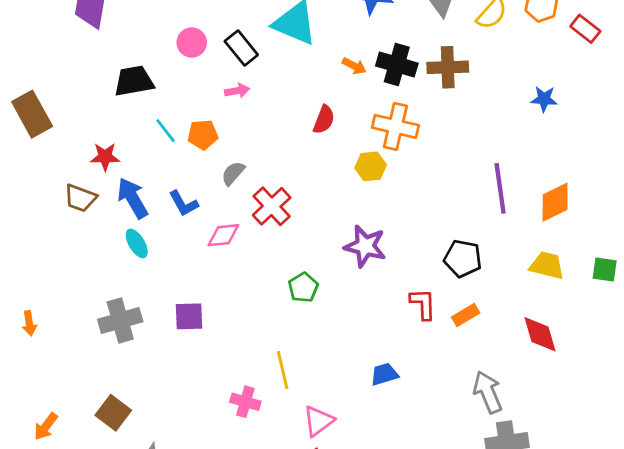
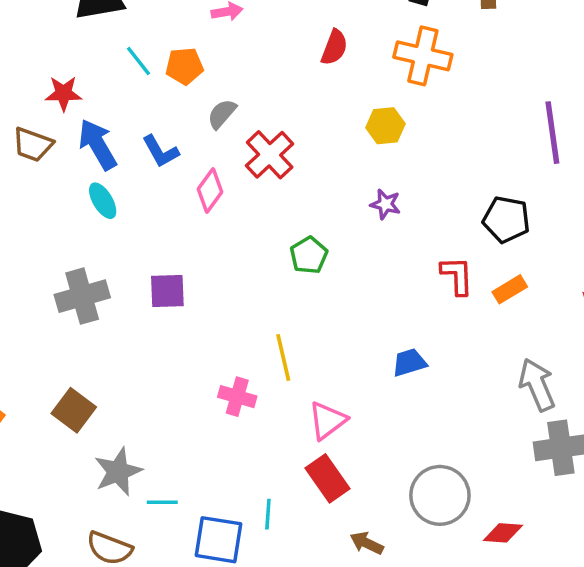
yellow hexagon: (371, 166) -> (385, 126), moved
pink diamond: (223, 235) -> (210, 190), turned -48
purple star: (365, 246) -> (385, 204), size x0.6

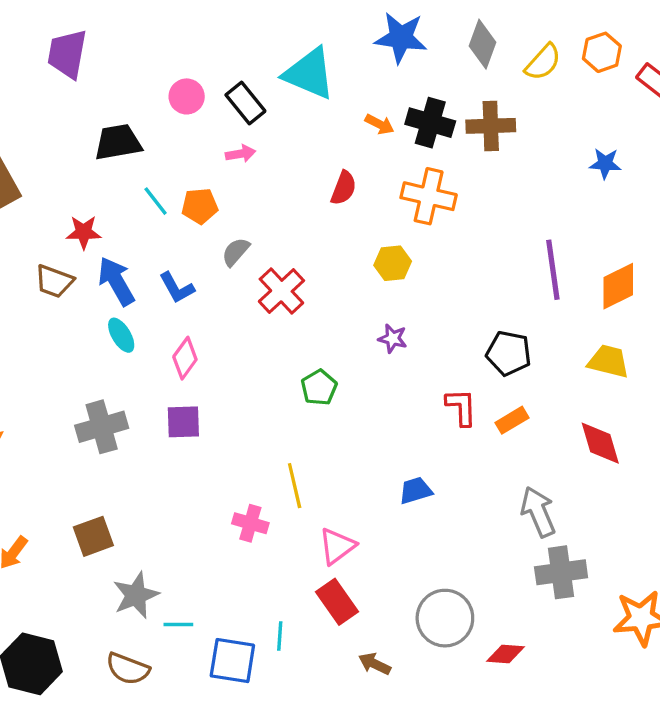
pink diamond: (210, 190) -> (185, 358), moved
brown square: (74, 410) -> (93, 536), turned 33

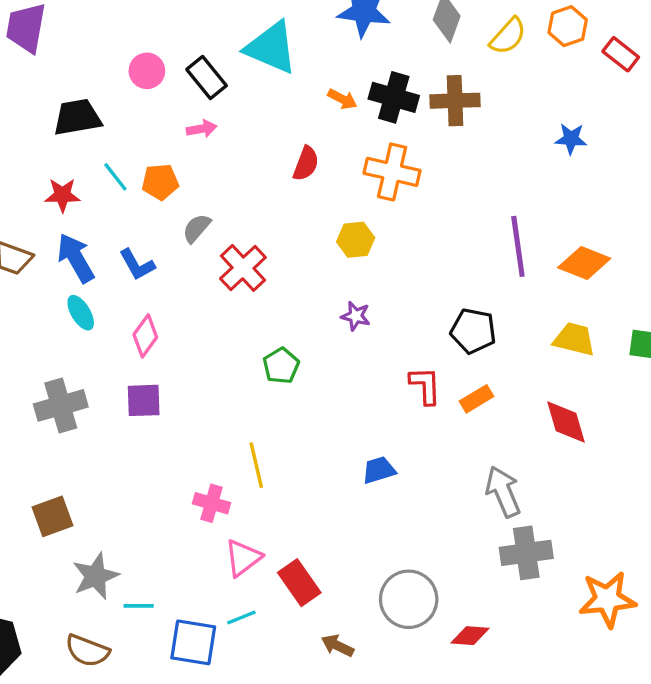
red star: (84, 232) -> (62, 195), moved
orange diamond: (618, 286) -> (584, 263), turned 48
pink triangle: (337, 546) -> (243, 558), moved
cyan line: (280, 636) -> (241, 617), turned 64

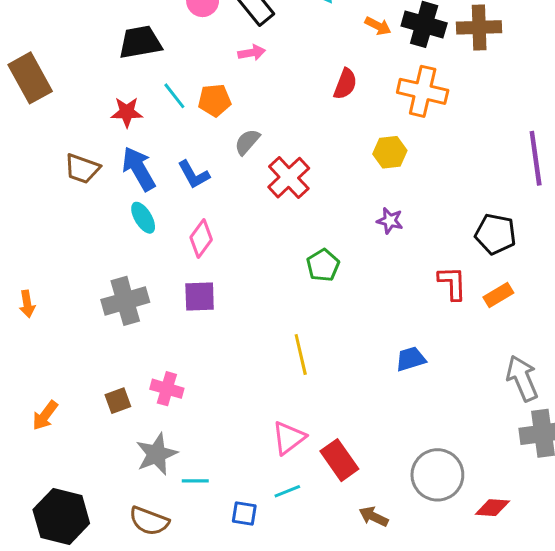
pink cross: (212, 503) -> (167, 389), moved
brown square: (52, 516) -> (118, 401), size x0.7
blue square: (193, 642) -> (244, 514), size x0.6

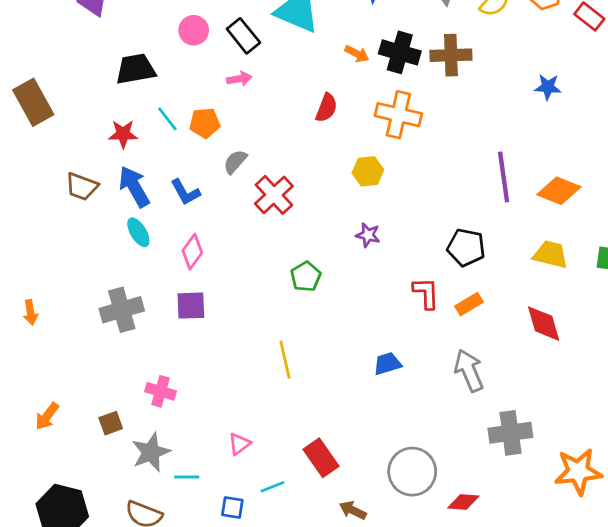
gray arrow: (522, 378) -> (469, 371), moved
brown square: (118, 401) -> (111, 423), moved
pink triangle: (289, 438) -> (239, 444), moved, size x0.7

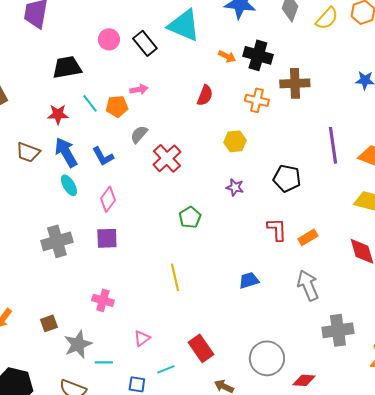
brown cross: (451, 55) -> (295, 83), moved
pink arrow: (239, 79) -> (139, 89), moved
orange cross: (398, 115) -> (257, 100), size x0.7
black pentagon: (466, 247) -> (287, 178), moved
pink cross: (160, 391) -> (103, 300), moved

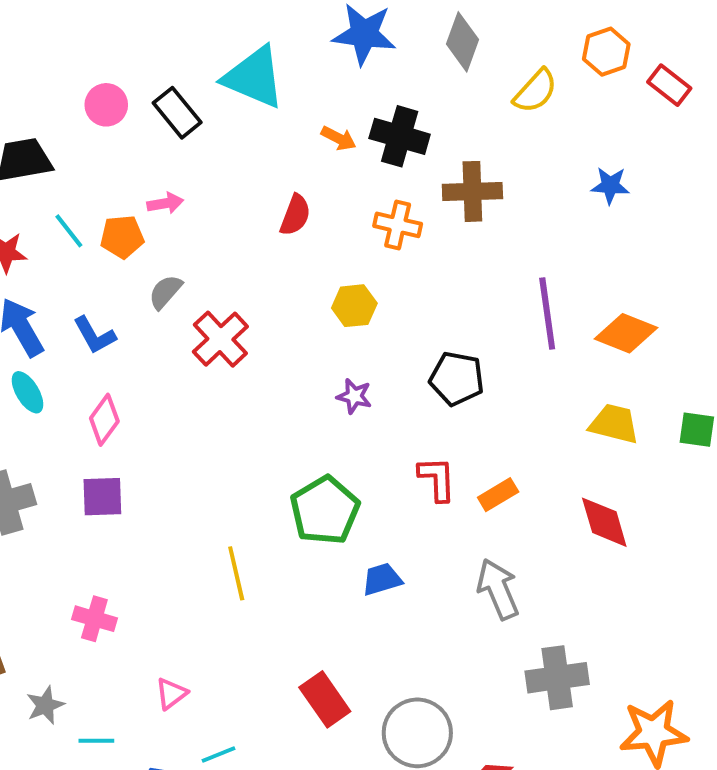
yellow semicircle: (327, 18) -> (535, 91), moved
green pentagon: (190, 217) -> (325, 510), moved, size x1.6
gray star: (78, 344) -> (45, 705), size x0.7
red rectangle: (201, 348) -> (325, 699), moved

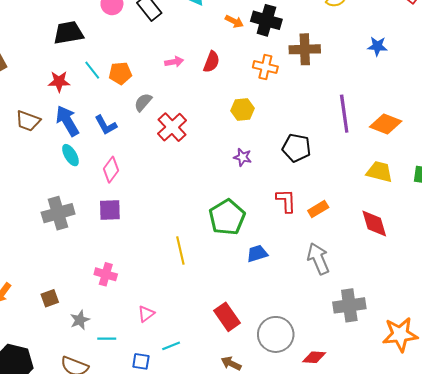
pink arrow: (165, 203) -> (174, 62), moved

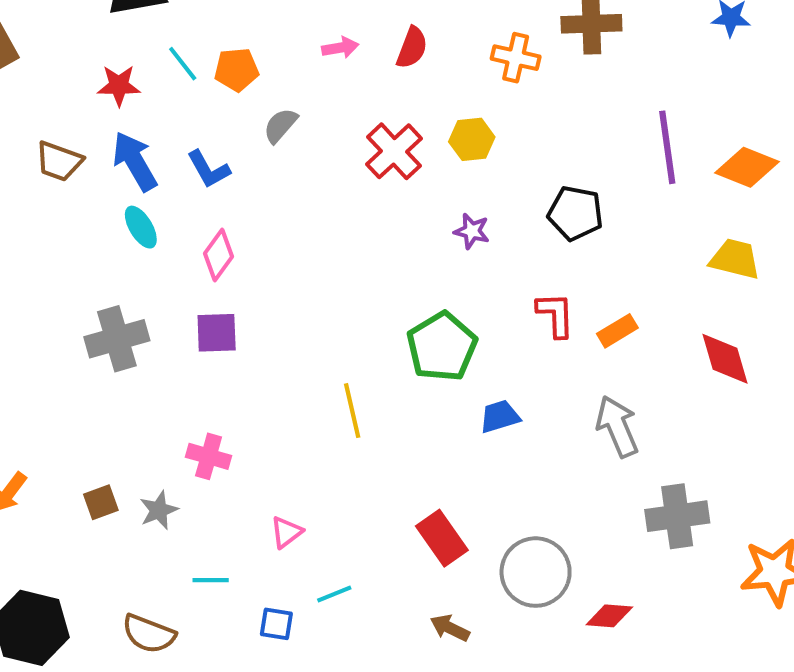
red cross: (172, 127) -> (394, 151), moved
gray star: (80, 320) -> (159, 510), moved

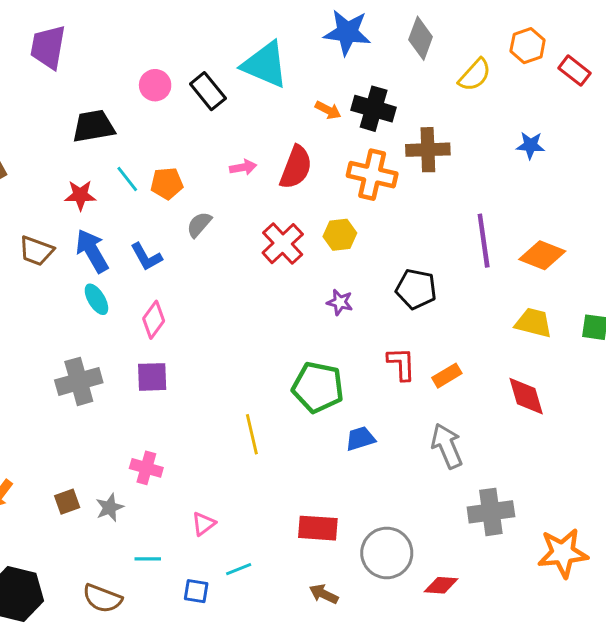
red semicircle: (412, 48) -> (296, 167), size x1.4
orange cross: (516, 58) -> (372, 175), size x1.4
green pentagon: (442, 347) -> (318, 387), turned -30
red rectangle: (442, 538) -> (318, 528), turned -51

